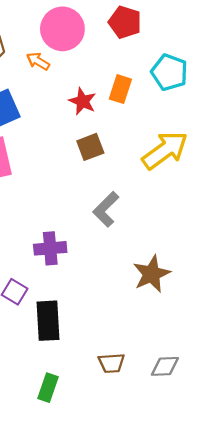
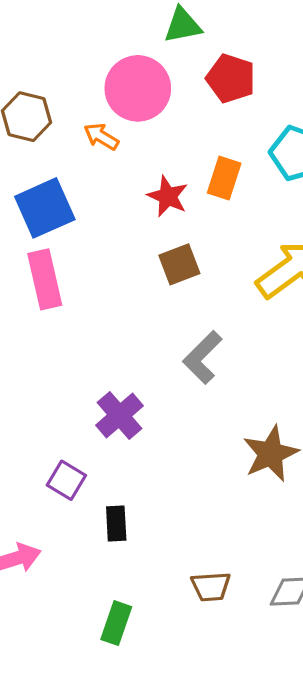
purple cross: (50, 248) -> (120, 416), turned -36
black rectangle: (48, 321) -> (116, 523), size x0.6

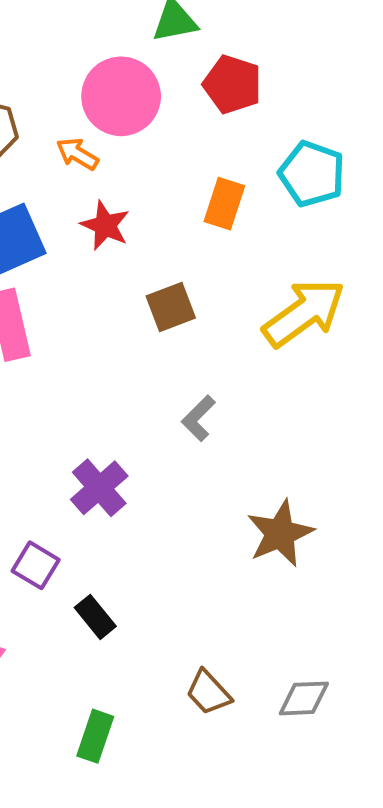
red star: (168, 196) -> (105, 225), moved
gray L-shape: (203, 357) -> (199, 418), size x0.7
black rectangle: (116, 523) -> (95, 617), turned -36
brown trapezoid: (211, 587) -> (209, 692), turned 51

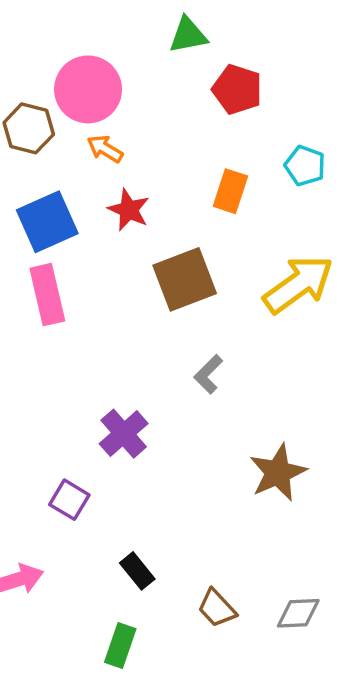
pink circle: (121, 96) -> (88, 89), moved
cyan pentagon: (312, 174) -> (305, 166), size x0.7
brown square: (171, 307) -> (185, 279), size x1.5
black rectangle: (95, 617) -> (137, 571), moved

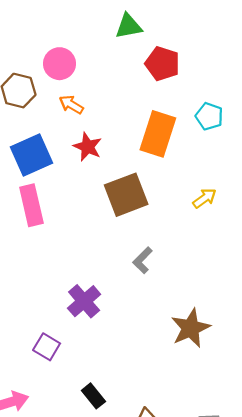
pink circle: (88, 89) -> (59, 64), size x0.7
orange rectangle: (230, 191) -> (158, 134), size x1.5
yellow arrow: (298, 284) -> (205, 198), size x0.5

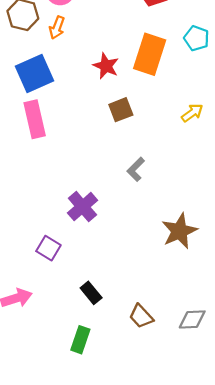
orange arrow: (71, 105) -> (57, 28), moved, turned -100
red star: (88, 147) -> (106, 66), moved
brown square: (126, 195) -> (121, 110), size x0.6

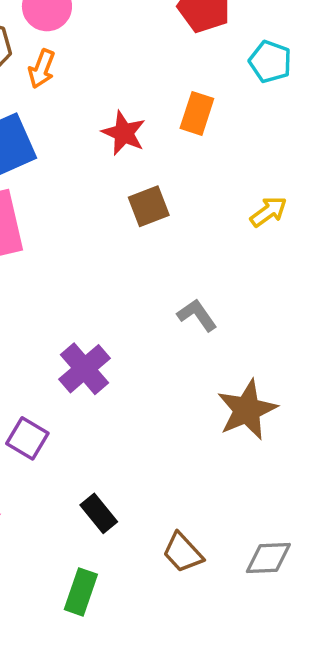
cyan pentagon: (196, 38) -> (270, 62), moved
orange rectangle: (150, 54) -> (197, 113), size x0.6
gray L-shape: (136, 169) -> (197, 315), moved, turned 100

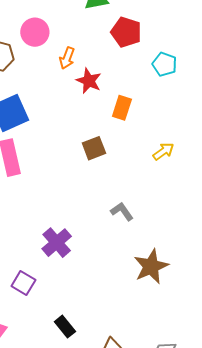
orange arrow: (42, 69) -> (67, 58), moved
orange rectangle: (197, 113) -> (122, 108), moved
red star: (124, 133) -> (89, 81), moved

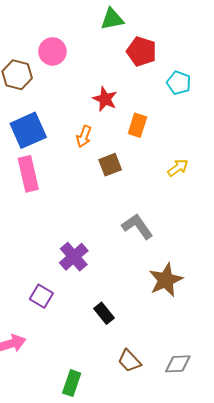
orange arrow: (67, 58) -> (84, 136), moved
gray L-shape: (122, 211) -> (137, 226), size x1.4
black rectangle: (65, 327) -> (104, 313), moved

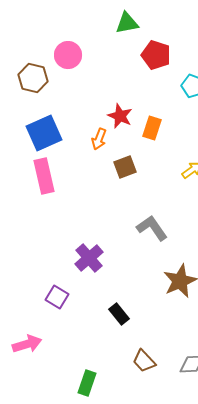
red star: (105, 99) -> (120, 116), moved

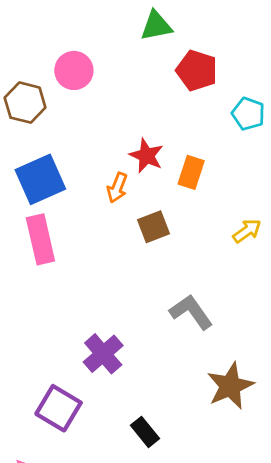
purple square: (57, 297) -> (59, 408), size x1.4

